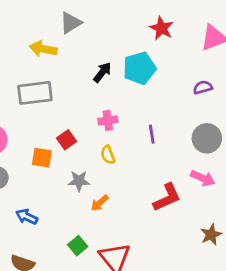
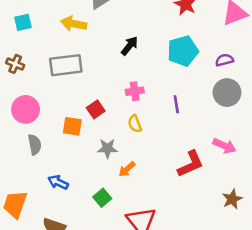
cyan pentagon: (139, 68) -> (183, 51), moved
gray circle: (207, 138) -> (227, 93), moved
green square: (78, 246) -> (102, 198), moved

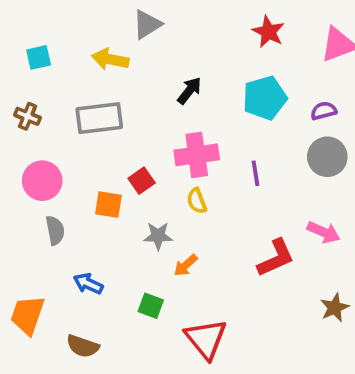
pink cross: (135, 91) -> (197, 155), size x1.6
green square: (102, 198) -> (151, 306), turned -30

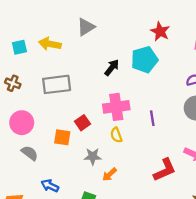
yellow arrow: (110, 59) -> (50, 44), moved
cyan pentagon: (265, 98) -> (144, 60), moved
gray semicircle: (55, 230) -> (30, 153), turned -42

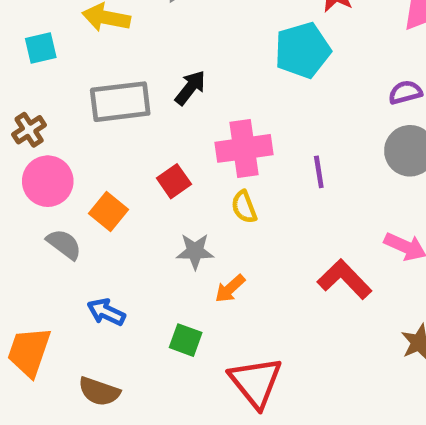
cyan square: (19, 47) -> (41, 48), moved
black arrow: (112, 68) -> (190, 88), moved
brown cross: (13, 83) -> (29, 130), moved, turned 35
orange square: (62, 137) -> (108, 212), moved, turned 30
red L-shape: (165, 170) -> (345, 279), turned -110

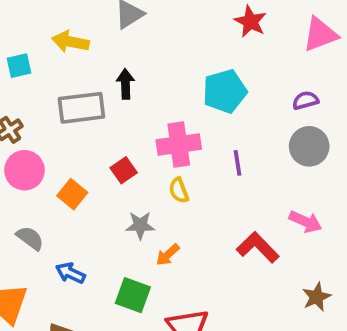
cyan pentagon: (302, 50) -> (225, 91), moved
black arrow: (190, 88) -> (125, 84), moved, turned -40
gray semicircle: (64, 244) -> (30, 238), moved
green square: (186, 340) -> (133, 295), size x1.4

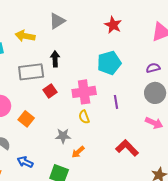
red star: (250, 21) -> (113, 25), moved
red square: (124, 170) -> (50, 91), moved
pink arrow: (305, 222) -> (154, 123), moved

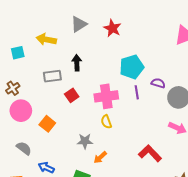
red star: (113, 25) -> (112, 28), moved
purple semicircle: (153, 68) -> (158, 83), moved, turned 32
gray rectangle: (31, 72) -> (52, 76), size x0.7
purple line: (116, 102) -> (137, 92), moved

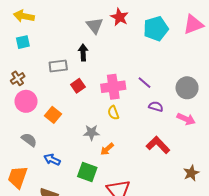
gray triangle: (79, 24) -> (95, 25), moved, turned -36
yellow arrow: (46, 39) -> (24, 16), moved
cyan pentagon: (132, 67) -> (156, 29), moved
purple semicircle: (158, 83) -> (156, 107), moved
purple line: (137, 92) -> (144, 83), turned -40

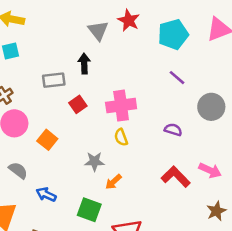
purple line: (144, 83) -> (177, 78), moved
pink arrow: (186, 119) -> (210, 170), moved

